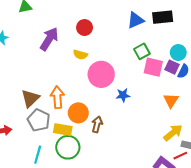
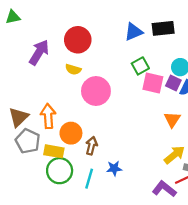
red circle: (85, 28) -> (78, 40), size x1.5
blue star: (123, 95) -> (114, 168), moved
cyan line: (38, 155) -> (89, 179), moved

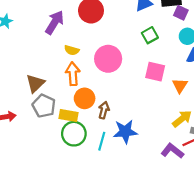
yellow semicircle: (73, 69) -> (72, 50), moved
pink square: (153, 83) -> (155, 72), moved
purple square: (173, 83) -> (181, 13), moved
orange arrow: (48, 116) -> (73, 74), moved
blue star: (114, 168) -> (125, 132), size x1.6

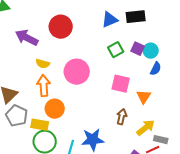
purple square: (181, 13) -> (138, 49), moved
purple arrow: (55, 22) -> (27, 38), turned -95
brown arrow: (104, 110) -> (122, 117), moved

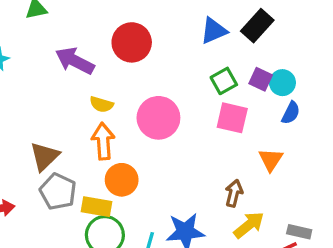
black rectangle: (136, 17) -> (257, 26), turned -42
pink square: (121, 84) -> (232, 118), moved
yellow arrow: (146, 128) -> (249, 225), moved

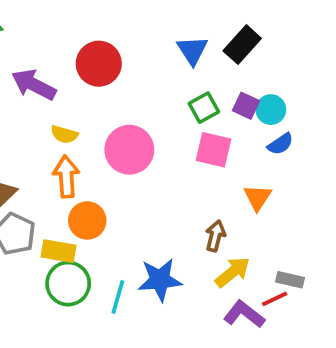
blue triangle: (214, 31) -> (192, 50), turned -40
blue semicircle: (291, 113) -> (280, 144), turned 30

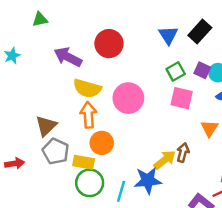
yellow semicircle: (64, 134) -> (87, 88), size x1.6
yellow arrow: (233, 272) -> (165, 160), moved

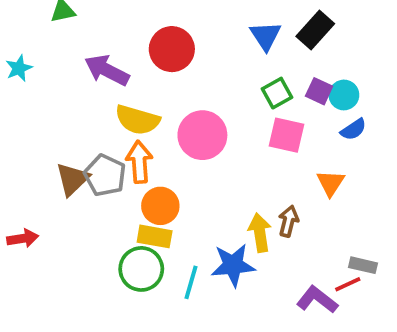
gray pentagon: (56, 151) -> (105, 175), moved
yellow arrow: (165, 160) -> (260, 233), turned -60
yellow rectangle: (84, 162) -> (155, 236), moved

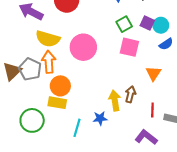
blue star: (233, 265) -> (100, 118), size x0.6
green circle: (141, 269) -> (32, 120), moved
red line: (348, 284) -> (152, 110), moved, turned -64

